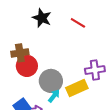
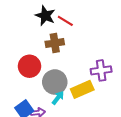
red line: (78, 23) -> (65, 21), moved
brown cross: (20, 53) -> (55, 43), moved

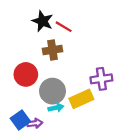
cyan arrow: (58, 98) -> (56, 108), turned 40

